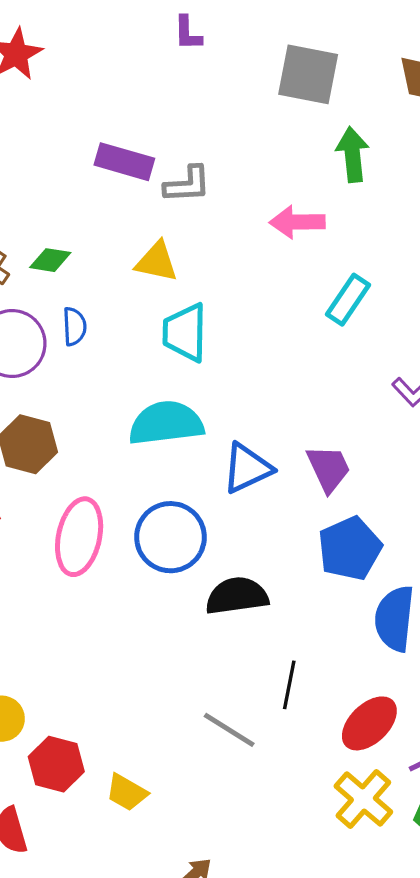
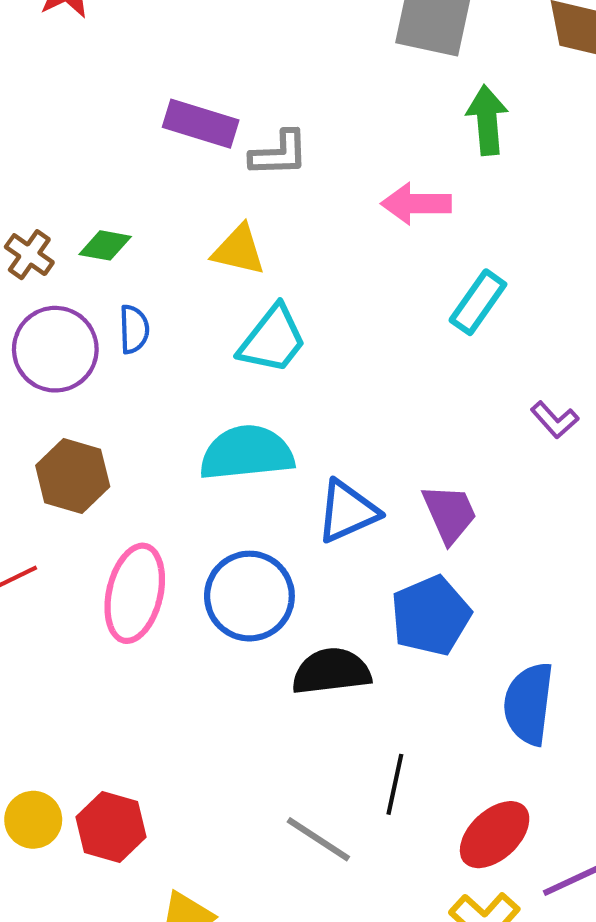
cyan trapezoid: (185, 333) -> (272, 340), turned -144
blue pentagon: (350, 548) -> (431, 616), moved
red hexagon: (56, 764) -> (111, 827), moved

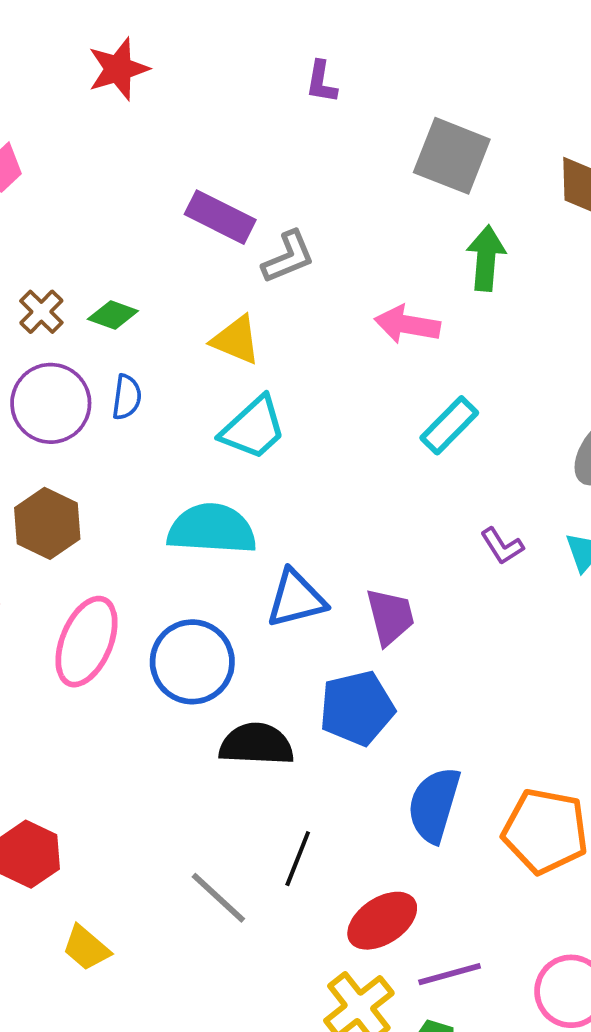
gray L-shape: (279, 154) -> (288, 257), turned -30

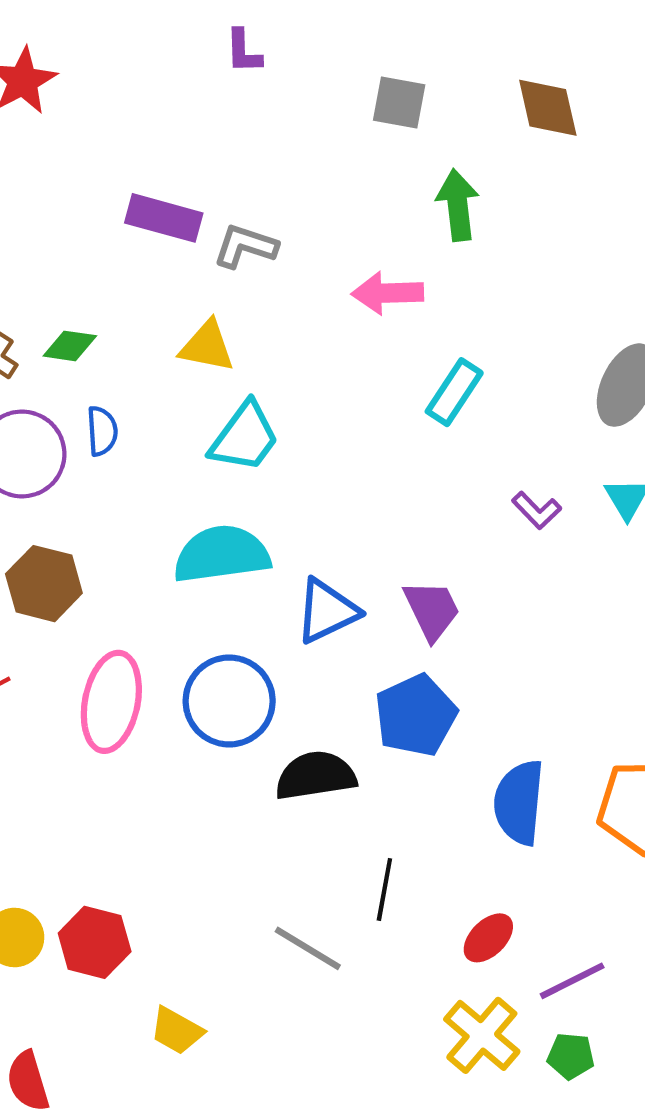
gray square: (452, 156) -> (399, 103), size x0.7
gray L-shape: (288, 257) -> (245, 246), turned -128
red ellipse: (382, 921) -> (488, 938), size x0.7

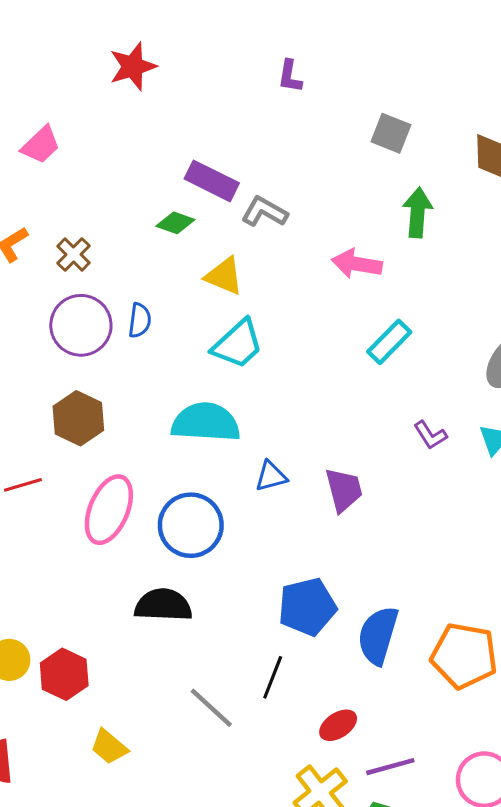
green diamond: (70, 346) -> (175, 223), moved
blue triangle: (327, 611) -> (271, 476), size x0.7
blue pentagon: (416, 715) -> (307, 607), moved
black semicircle: (316, 776) -> (163, 605), moved

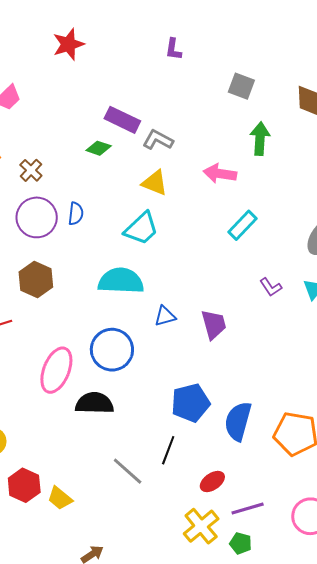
yellow triangle: (224, 276) -> (155, 183), moved
pink ellipse: (109, 510) -> (56, 370), moved
red hexagon: (64, 674) -> (24, 485), moved

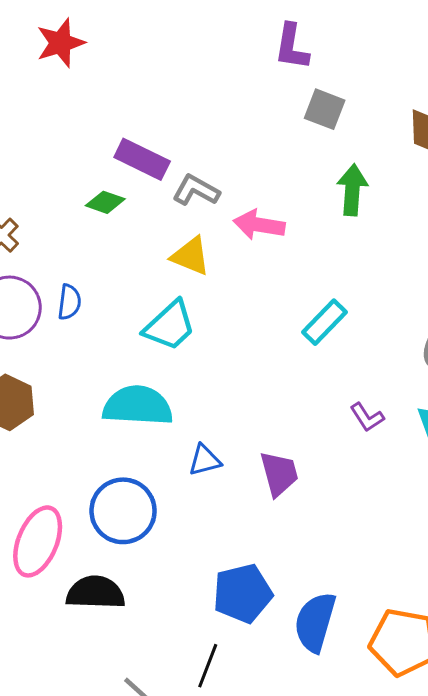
purple L-shape: (173, 49) -> (292, 47), moved, size x1.4
pink arrow: (220, 174) -> (259, 225), moved

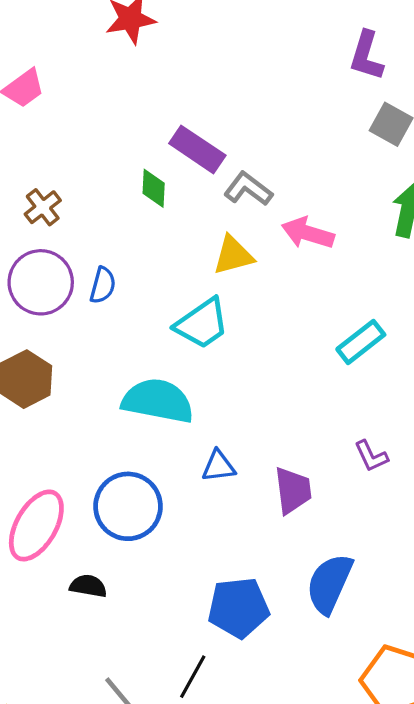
green diamond: (105, 202) -> (154, 188), turned 66
yellow triangle: (191, 256) -> (233, 255), turned -45
purple L-shape: (367, 417) -> (371, 456), moved
black semicircle: (96, 593) -> (88, 586), size x0.6
blue semicircle: (315, 622) -> (329, 584), moved

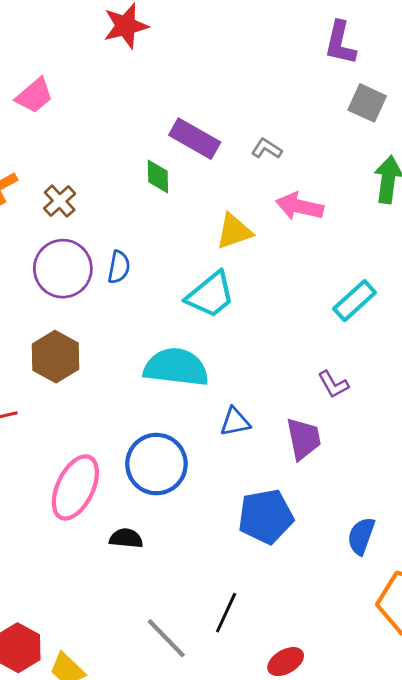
gray L-shape: (248, 189) -> (267, 149), moved, size x0.7
purple L-shape: (371, 456) -> (333, 384), moved
blue semicircle: (329, 584) -> (361, 536), moved, size x0.7
blue pentagon: (239, 608) -> (266, 516), moved

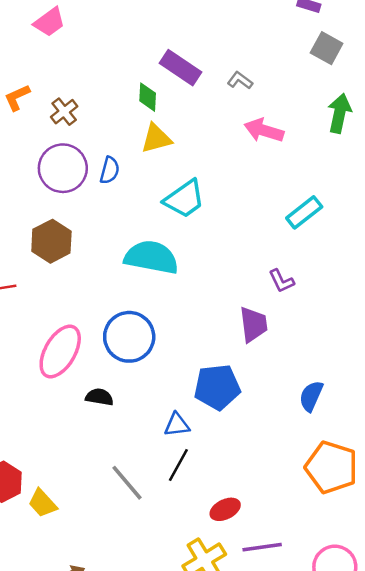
yellow triangle: (234, 231) -> (156, 138), moved
blue triangle: (235, 422) -> (177, 425), moved
blue semicircle: (361, 536) -> (311, 396), moved

